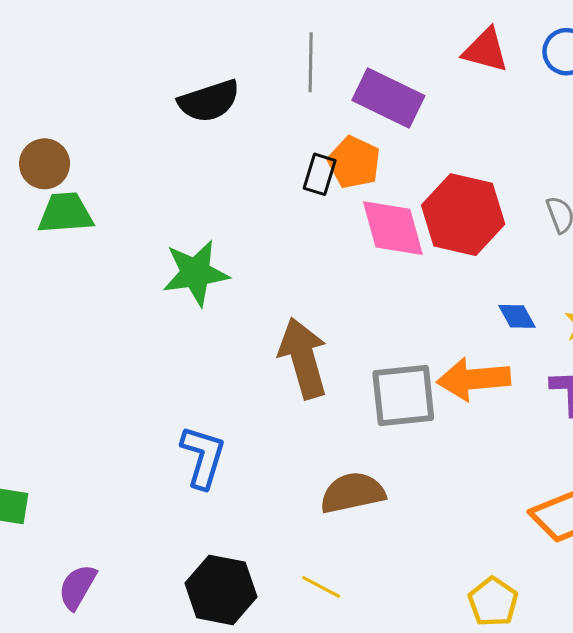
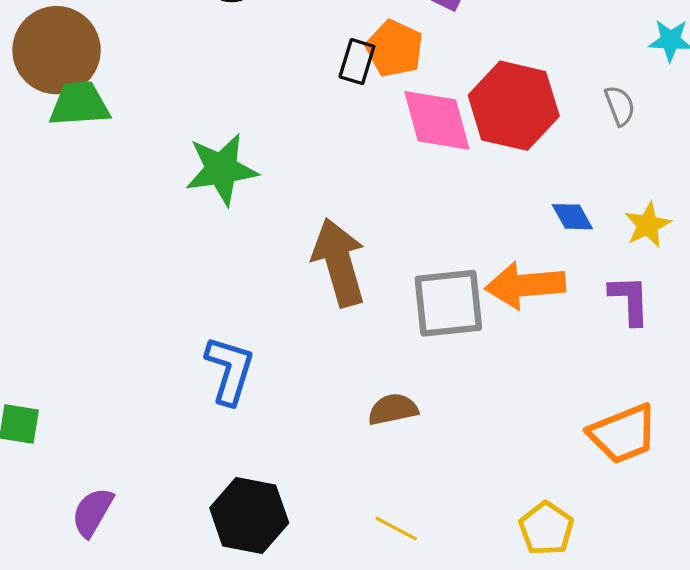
brown circle: (45, 164) -> (57, 50), size x1.6
brown semicircle: (353, 493) -> (393, 409), size x0.7
yellow line: (321, 587) -> (396, 529), moved

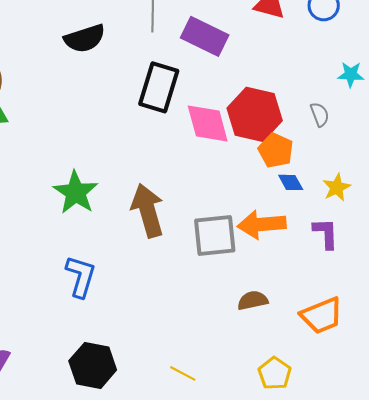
orange pentagon: (395, 49) -> (276, 150), moved
black rectangle: (357, 62) -> (159, 87), size x1.8
green star: (221, 169) -> (76, 192), moved, turned -30
brown semicircle: (393, 409) -> (253, 300), moved

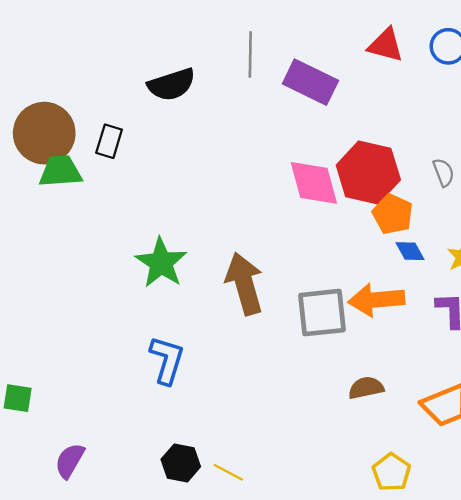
black rectangle: (159, 87) -> (109, 141), moved, size x0.6
black hexagon: (93, 365) -> (181, 463), size x0.7
yellow line: (183, 373) -> (228, 472), moved

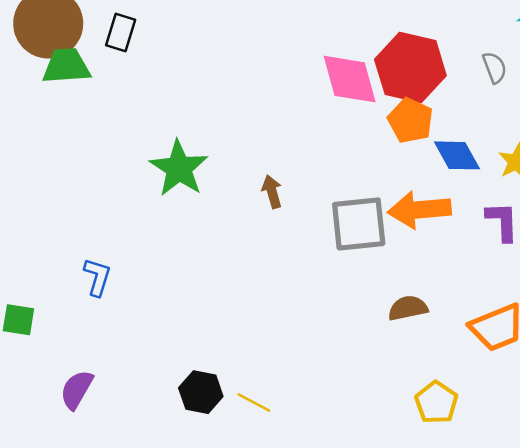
orange pentagon: (393, 214) -> (410, 120), moved
blue diamond: (410, 251) -> (457, 155), size x1.4
brown arrow: (244, 284) -> (272, 192), size x0.5
blue L-shape: (167, 360) -> (97, 277), moved, size x0.7

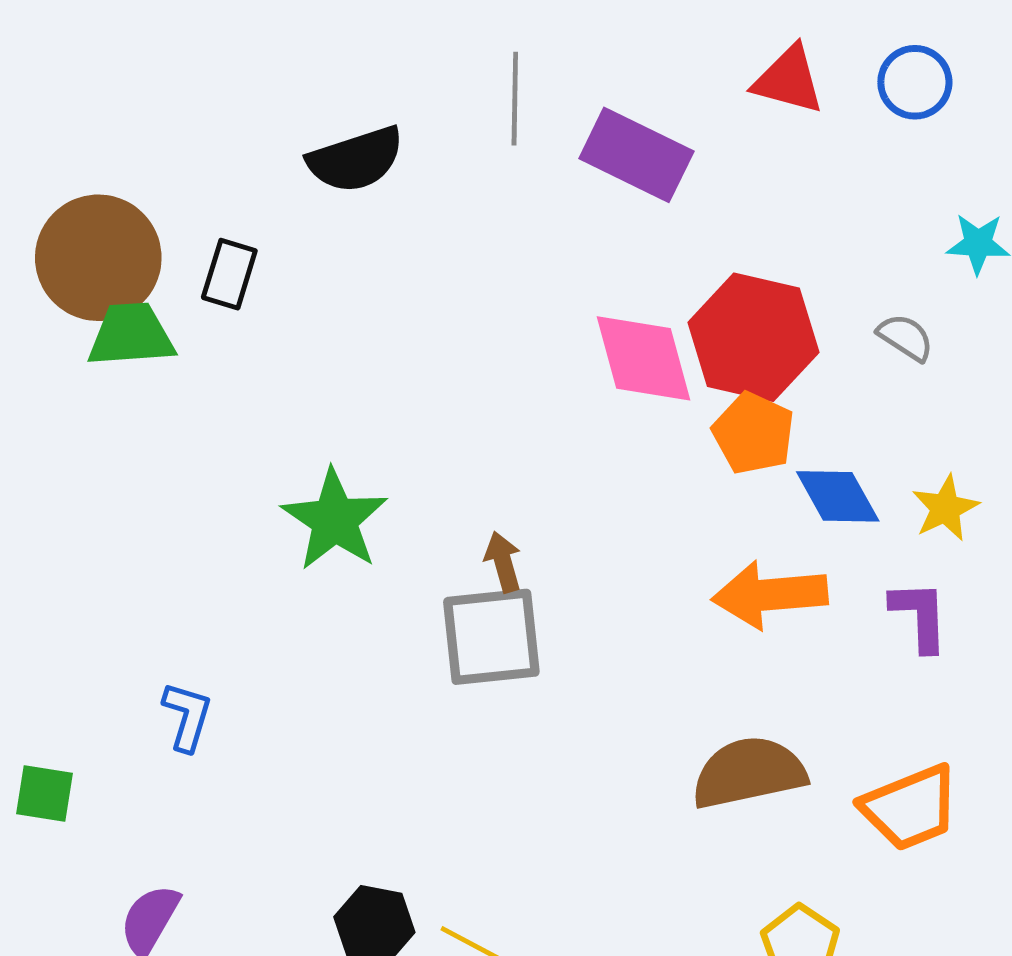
gray semicircle: (495, 67) -> (906, 337), turned -36
gray square: (359, 224) -> (491, 637), moved
brown semicircle: (408, 308) -> (749, 773), size x1.6

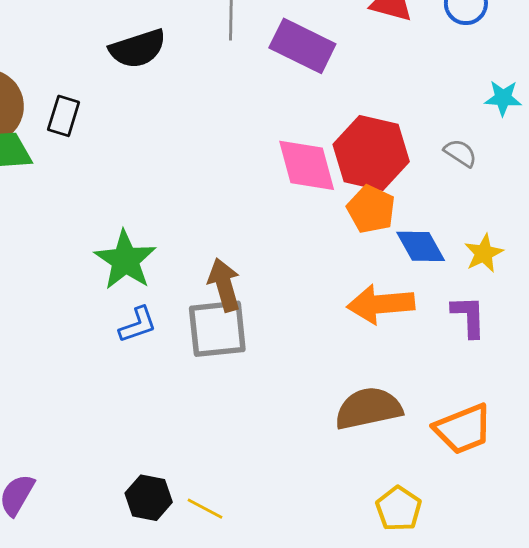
brown arrow: (503, 562) -> (224, 285), size x1.5
blue L-shape: (187, 716) -> (138, 325), moved, turned 54

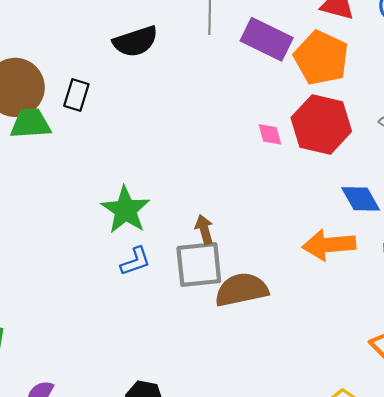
pink diamond: (307, 165) -> (270, 134), size x0.5
orange pentagon: (371, 209) -> (321, 58), moved, size x1.4
brown arrow: (224, 285) -> (204, 230), size x0.7
brown semicircle: (368, 408) -> (241, 290), moved

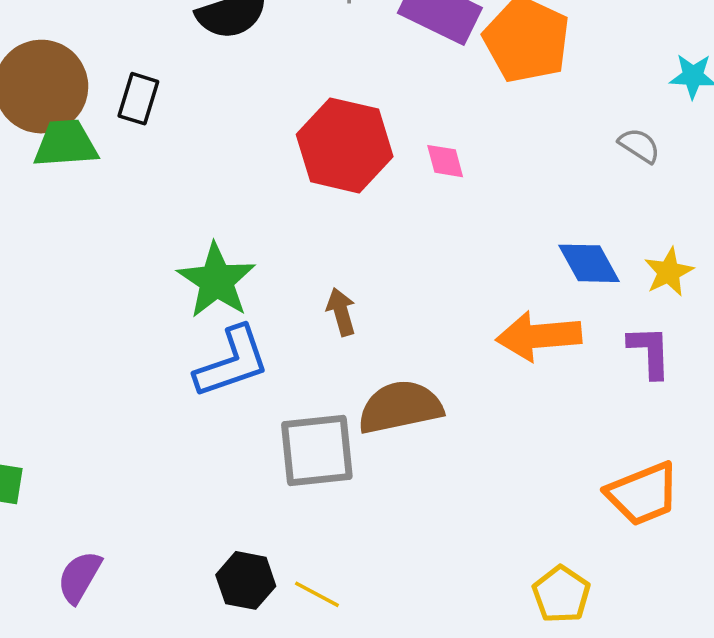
red hexagon: (321, 125) -> (345, 145), moved
blue L-shape: (135, 261) -> (232, 362), size x1.6
gray square: (199, 265) -> (317, 450), moved

